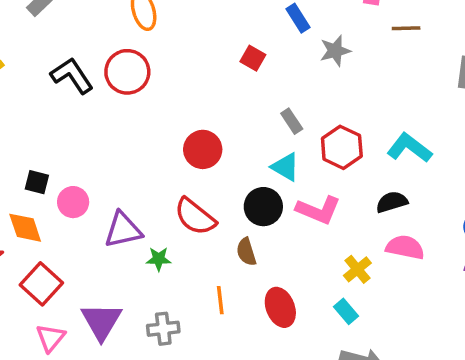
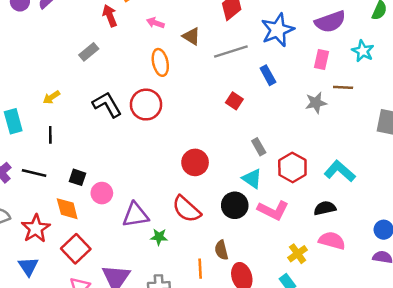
gray star: (335, 51) -> (316, 103), moved
brown semicircle: (246, 252) -> (221, 250), moved

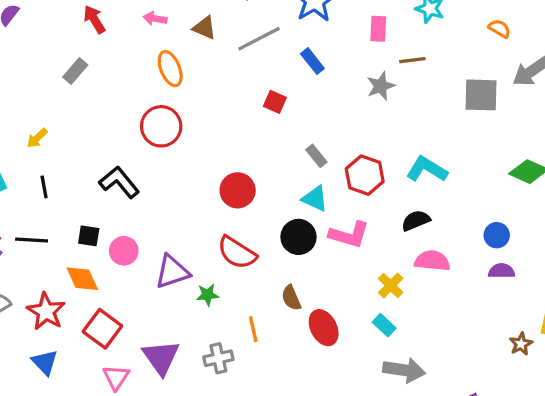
black L-shape: (107, 105) -> (119, 182), moved
orange line: (200, 269) -> (253, 329), moved

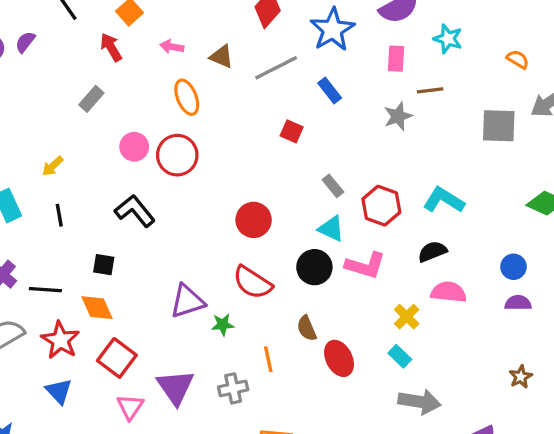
black line: (32, 240) -> (45, 290), moved
pink circle: (124, 251) -> (134, 147), moved
brown star: (521, 344) -> (521, 377), moved

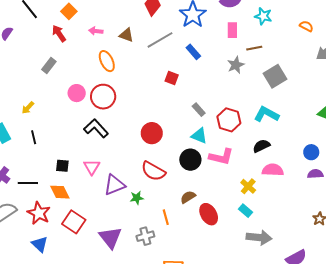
gray square: (499, 126) -> (275, 76), moved, turned -30
black L-shape: (135, 211) -> (96, 128), moved
brown semicircle: (307, 328) -> (188, 197), turned 84
pink triangle: (130, 407) -> (92, 167), moved

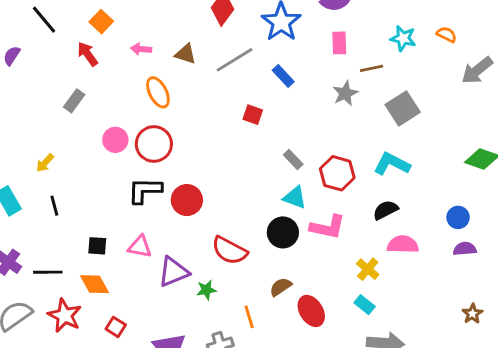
cyan star: (263, 16) -> (403, 38), moved
black L-shape: (96, 128) -> (145, 190), turned -45
red circle: (152, 133) -> (187, 200), moved
pink triangle: (92, 167) -> (140, 247), turned -48
red square: (74, 222) -> (116, 327), size x0.6

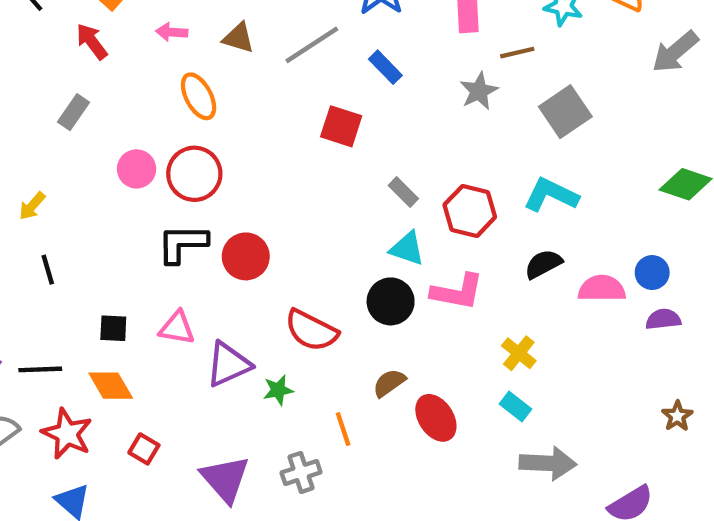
red square: (253, 115) -> (341, 126), size x1.4
pink semicircle: (403, 244) -> (602, 289), moved

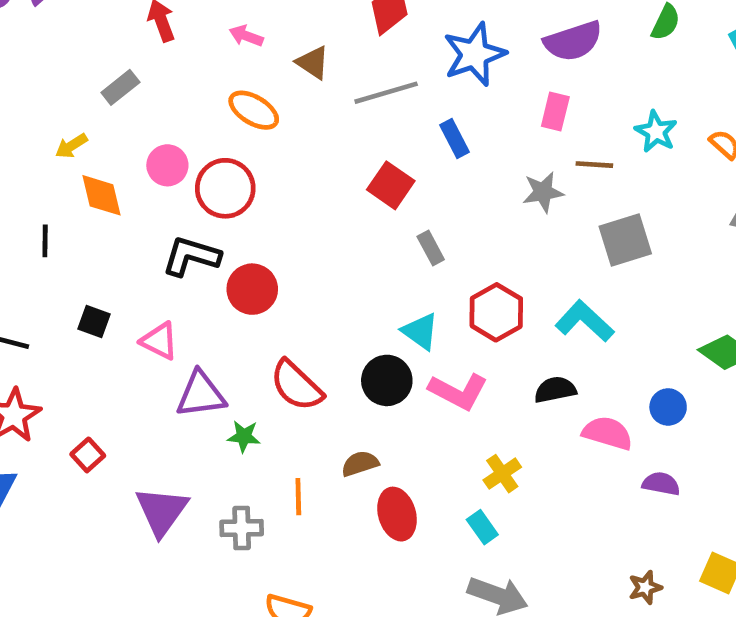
orange ellipse: (199, 96) -> (254, 110), turned -48
gray rectangle: (403, 192) -> (431, 248), moved
yellow arrow: (32, 206) -> (71, 146), moved
blue circle: (652, 273) -> (668, 407), moved
orange diamond: (111, 386) -> (102, 195), moved

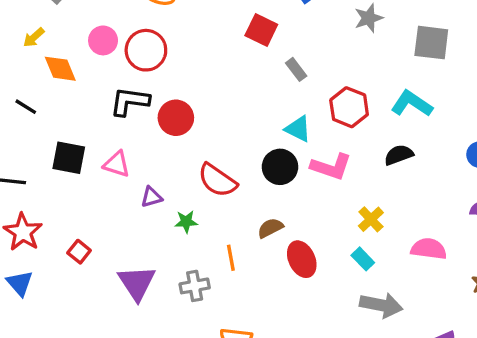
gray square: (625, 240) -> (431, 43), turned 33
black line: (45, 241) -> (26, 107), turned -50
black square: (94, 321) -> (69, 158), size x1.5
purple triangle: (201, 394) -> (151, 197), size x0.6
pink semicircle: (607, 433) -> (429, 249), moved

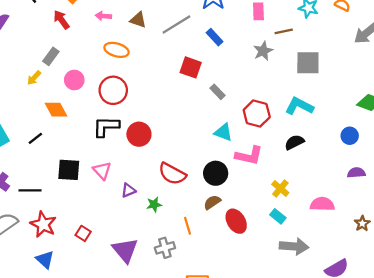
yellow arrow: (34, 37) -> (34, 78), moved
pink circle: (103, 40) -> (74, 80), moved
black line: (26, 107) -> (35, 138), turned -63
pink triangle: (117, 164) -> (102, 171), turned 36
black circle: (280, 167) -> (216, 173), moved

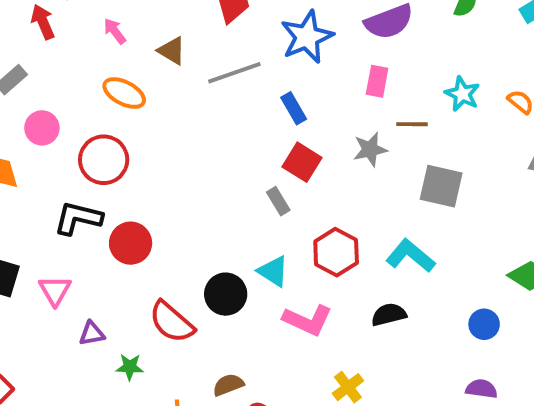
pink arrow: (103, 16) -> (115, 31), turned 35
red square: (191, 67) -> (302, 162), moved
black circle: (216, 173) -> (226, 294), moved

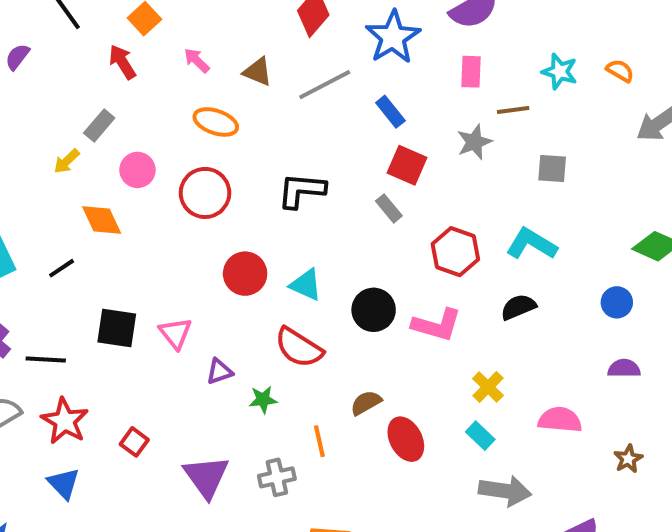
gray square: (441, 186) -> (552, 169), size x0.7
black L-shape: (78, 218) -> (302, 190), moved
cyan triangle: (273, 271) -> (306, 285), moved
black circle: (226, 294) -> (374, 310), moved

